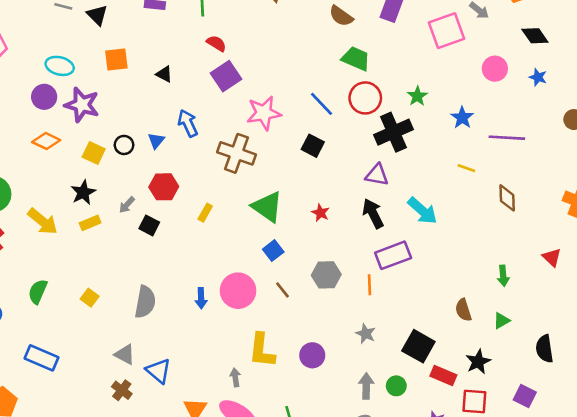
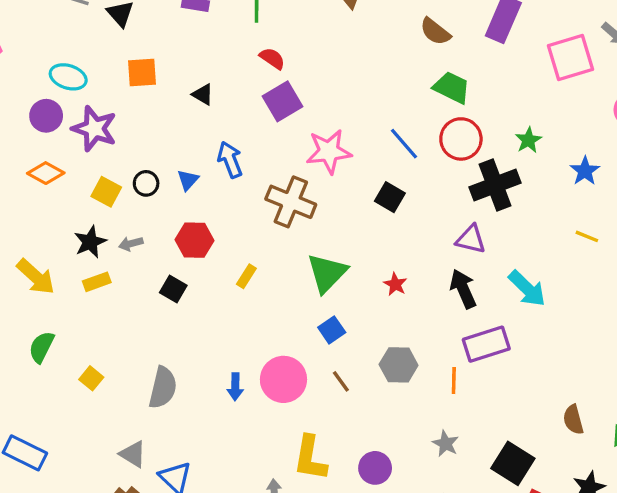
gray arrow: (127, 205) -> (131, 244), moved, turned 30
green triangle: (267, 207) -> (327, 273), turned 36
green semicircle: (38, 292) -> (42, 347), moved

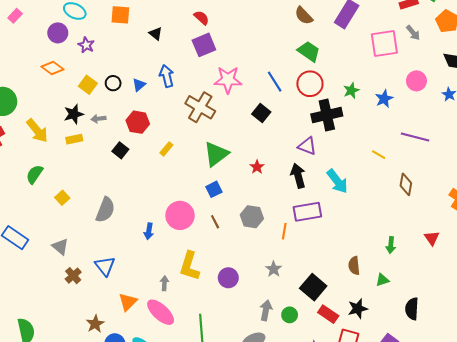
purple star: (94, 129) -> (86, 45), size x0.6
blue star: (585, 171) -> (384, 99), moved
blue arrow: (235, 387) -> (149, 231), moved
gray triangle: (133, 454) -> (60, 247), moved

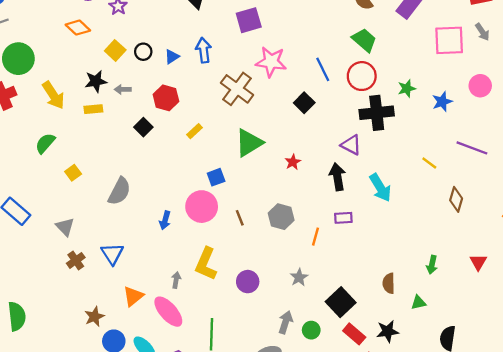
blue square: (214, 189) -> (216, 177), moved
purple rectangle: (307, 212) -> (343, 218), size x0.6

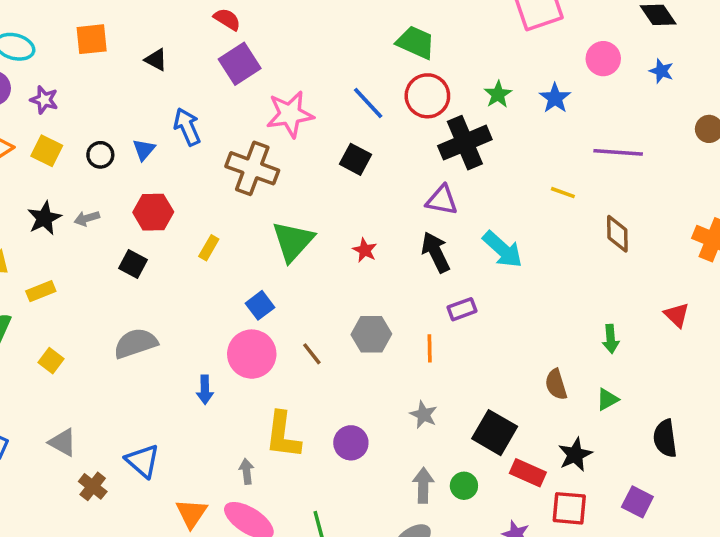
yellow square: (115, 50) -> (47, 151), moved
yellow rectangle: (93, 109) -> (41, 291), moved
gray semicircle: (119, 191) -> (136, 343), moved, turned -120

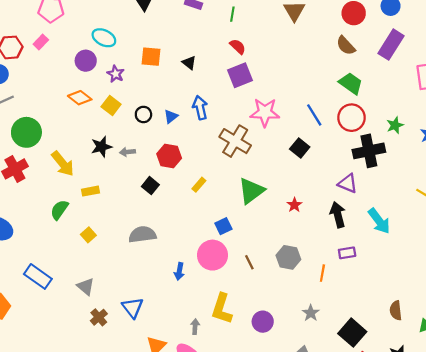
orange square: (92, 39) -> (151, 57), moved

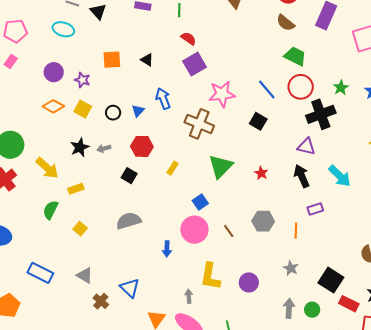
cyan ellipse: (104, 38) -> (63, 29), moved

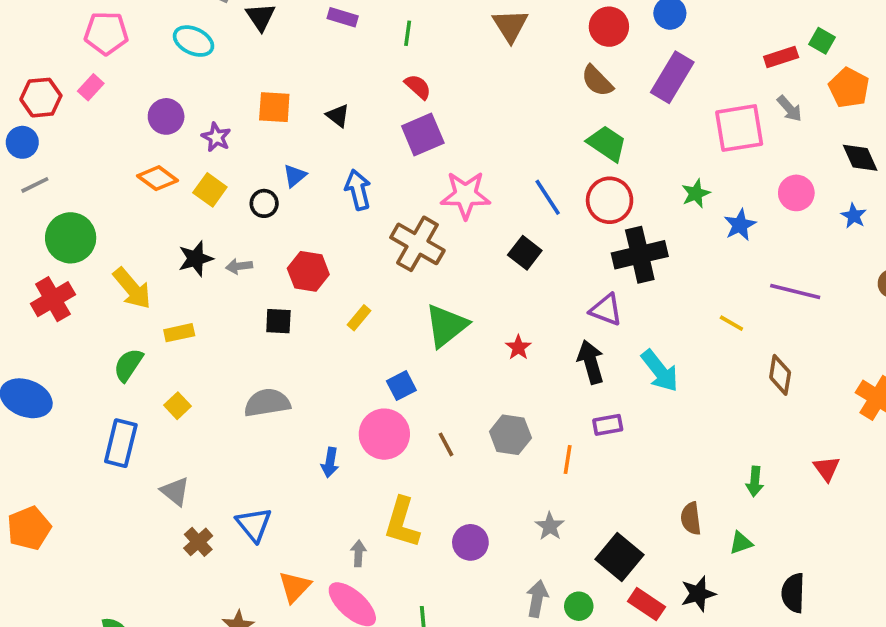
green star: (341, 88) -> (696, 194), moved
blue triangle: (138, 111) -> (295, 176), moved
black square: (129, 176) -> (278, 321), turned -35
blue rectangle: (40, 273) -> (121, 443), moved, turned 70

